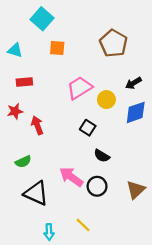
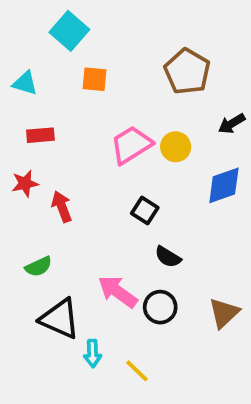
black arrow: (133, 83) -> (232, 124), moved
yellow circle: (106, 100) -> (176, 147), moved
cyan arrow: (49, 232) -> (93, 353), moved

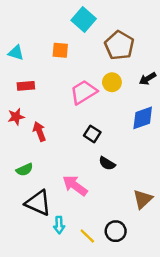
cyan square: (69, 31) -> (84, 19), moved
yellow circle: (176, 147) -> (112, 82), moved
black circle: (160, 307) -> (116, 231), moved

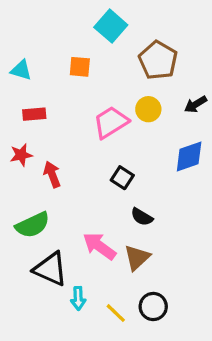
green semicircle: (25, 170) -> (33, 225), size x1.5
brown triangle: (143, 199) -> (137, 258), moved

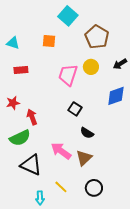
pink trapezoid: (111, 122) -> (68, 75), turned -40
red star: (21, 155) -> (13, 103), moved
red arrow: (52, 174) -> (32, 117), moved
cyan arrow: (78, 298) -> (40, 198), moved
yellow line: (116, 313) -> (61, 187), moved

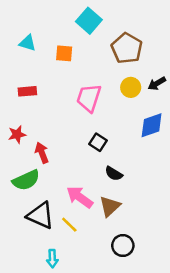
cyan triangle: (13, 43) -> (27, 43), moved
yellow circle: (91, 67) -> (131, 87), moved
yellow line: (61, 187) -> (69, 225), moved

